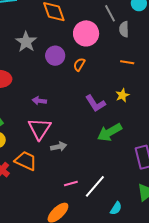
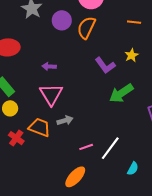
orange semicircle: (79, 65) -> (86, 28), size x1.6
gray arrow: (59, 147) -> (65, 120), moved

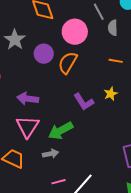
purple arrow: (49, 66) -> (28, 99), size x1.5
green arrow: (121, 93) -> (61, 131), moved
gray arrow: (65, 120) -> (51, 154), moved

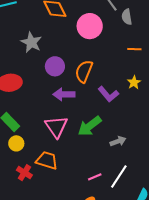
purple circle: (44, 54) -> (55, 66), moved
orange semicircle: (68, 63) -> (84, 71), moved
purple arrow: (28, 99) -> (64, 94), moved
gray arrow: (51, 154) -> (118, 141), moved

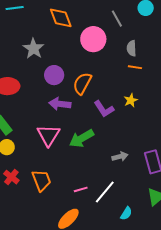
gray semicircle: (127, 17) -> (132, 48), moved
gray arrow: (118, 141) -> (120, 157), moved
orange trapezoid: (47, 160) -> (41, 180), moved, turned 45

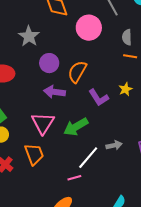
orange trapezoid: (41, 180) -> (34, 154), moved
white line: (105, 192) -> (88, 158), moved

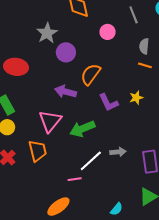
pink circle: (89, 28) -> (108, 32), size x0.6
purple circle: (49, 63) -> (66, 52), moved

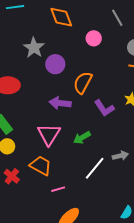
green arrow: (82, 129) -> (82, 138), size x0.7
orange trapezoid: (38, 151) -> (41, 166), turned -40
pink line: (75, 179) -> (58, 189), moved

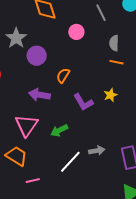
orange semicircle: (83, 83) -> (63, 76), size x0.7

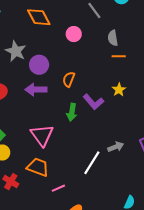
purple arrow: (39, 95) -> (36, 90), moved
green arrow: (59, 130) -> (72, 112), moved, turned -42

